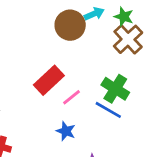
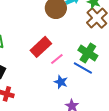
blue star: (66, 131) -> (61, 82), moved

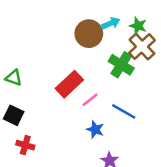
green cross: (88, 53) -> (121, 65), moved

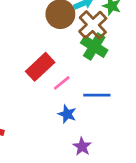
brown cross: (142, 47) -> (93, 25), moved
blue line: (124, 111) -> (97, 95), turned -30

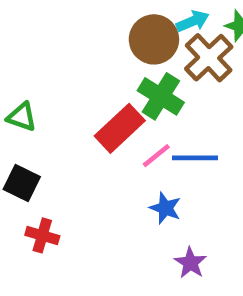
green cross: (94, 47) -> (161, 96), moved
blue line: (97, 95) -> (195, 158), moved

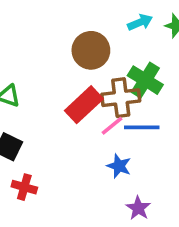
brown circle: (154, 39) -> (91, 50), moved
brown cross: (209, 58) -> (121, 98), moved, turned 36
green cross: (161, 96) -> (145, 80), moved

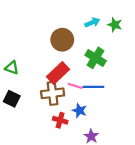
brown cross: (121, 98) -> (53, 93), moved
pink line: (112, 126) -> (75, 86), turned 56
red cross: (24, 187) -> (60, 120), moved

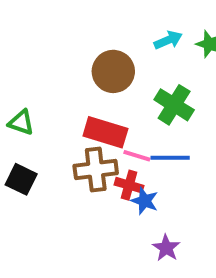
red rectangle: (58, 73) -> (105, 132), turned 60
red cross: (60, 120) -> (129, 185), moved

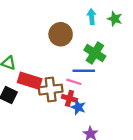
cyan arrow: (168, 40) -> (92, 17), turned -72
red rectangle: (105, 132) -> (30, 81), moved
blue line: (170, 158) -> (84, 71), moved

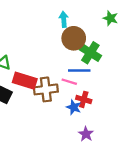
cyan arrow: (92, 17) -> (64, 19), moved
brown circle: (61, 34) -> (74, 38), moved
red cross: (69, 98) -> (84, 99), moved

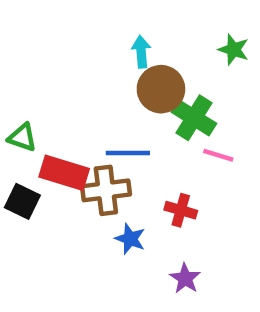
blue line: (79, 71) -> (128, 153), moved
pink line: (69, 82) -> (218, 155), moved
blue star: (74, 107) -> (130, 239), moved

